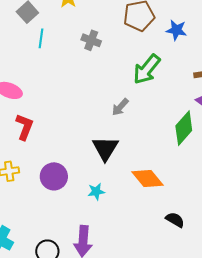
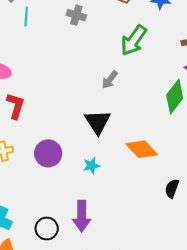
black semicircle: (175, 220) -> (172, 189), turned -96

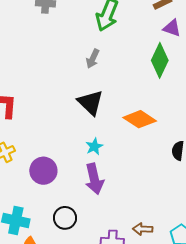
purple circle: (48, 153) -> (43, 171), moved
purple arrow: (82, 216) -> (94, 179), moved

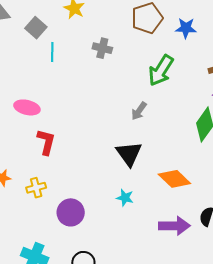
cyan star: (94, 147) -> (125, 198), turned 30
purple arrow: (94, 179) -> (174, 226), moved, turned -88

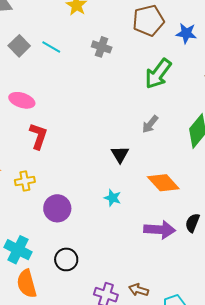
gray square: (36, 28) -> (19, 46), moved
cyan line: (52, 52) -> (51, 47), turned -66
gray arrow: (139, 111) -> (150, 124), moved
black triangle: (129, 154) -> (120, 154), size x0.7

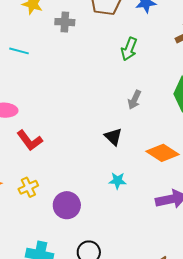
gray cross: (102, 47) -> (65, 22), moved
green arrow: (158, 74) -> (129, 49), size x0.7
red L-shape: (38, 136) -> (30, 140), turned 140

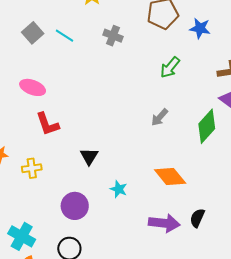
gray cross: (65, 22) -> (113, 36), moved
black triangle: (113, 137) -> (89, 156), moved
purple circle: (67, 205) -> (75, 206), moved

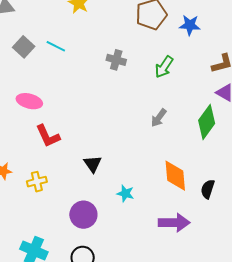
gray cross: (113, 36) -> (116, 60), moved
orange diamond: (170, 177) -> (175, 176), turned 40
black semicircle: (197, 218) -> (208, 189), moved

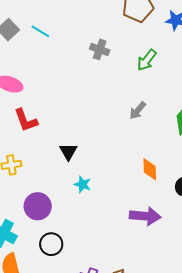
orange diamond: (175, 176) -> (150, 169), size x0.7
cyan star: (125, 193) -> (83, 184), moved
purple circle: (83, 215) -> (38, 206), moved

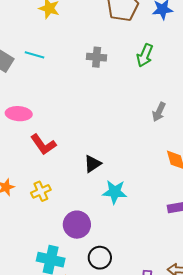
gray arrow: (138, 110) -> (159, 112), moved
black triangle: (68, 152) -> (93, 164), turned 42
cyan star: (83, 184) -> (115, 192), size x1.4

